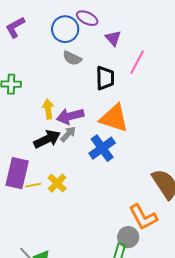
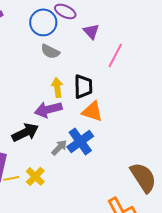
black trapezoid: (105, 78) -> (83, 86), moved
yellow arrow: (48, 109) -> (57, 87), moved
orange triangle: (114, 118) -> (92, 111), size x0.7
gray arrow: (68, 134) -> (59, 147), moved

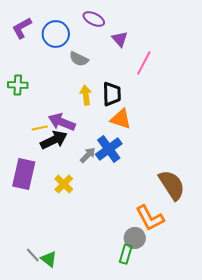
blue circle: (43, 22) -> (56, 34), moved
purple arrow: (48, 109) -> (62, 122), moved, turned 36
yellow line: (11, 178) -> (40, 128), moved

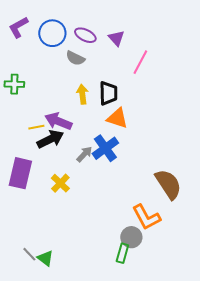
purple ellipse: (94, 19) -> (85, 35), moved

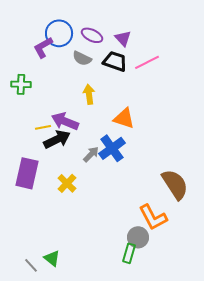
purple L-shape: (18, 27) -> (43, 47), moved
pink line: (140, 62) -> (147, 62), turned 35
black trapezoid: (108, 93) -> (115, 61), moved, turned -70
gray line: (29, 254) -> (31, 265), moved

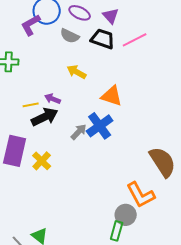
yellow arrow: (89, 94) -> (77, 72), turned -54
purple arrow: (65, 121) -> (53, 99), size x0.6
yellow cross: (67, 183) -> (42, 161), moved

